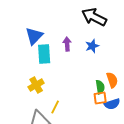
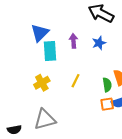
orange square: (100, 98) -> (107, 104), moved
yellow line: (55, 107) -> (75, 81), moved

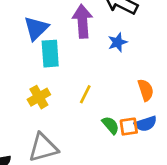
purple arrow: (73, 41) -> (82, 21), moved, size x1.6
green semicircle: (107, 85) -> (111, 125), moved, turned -32

